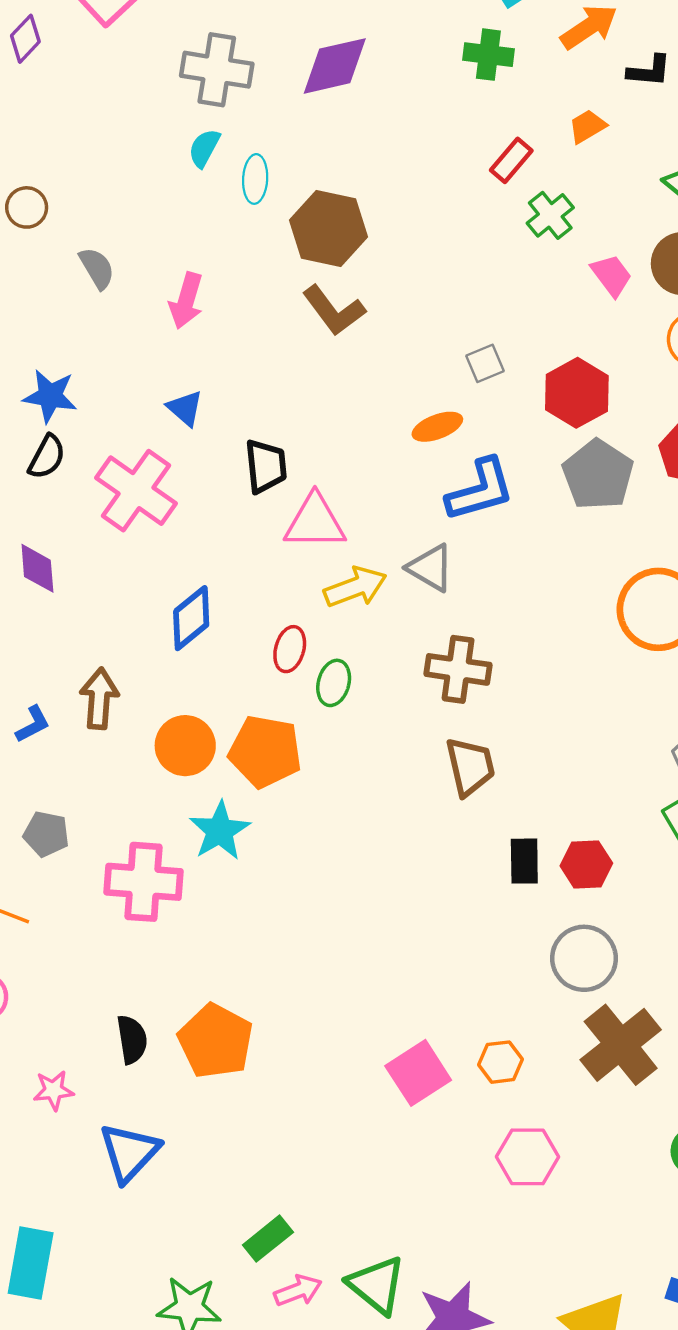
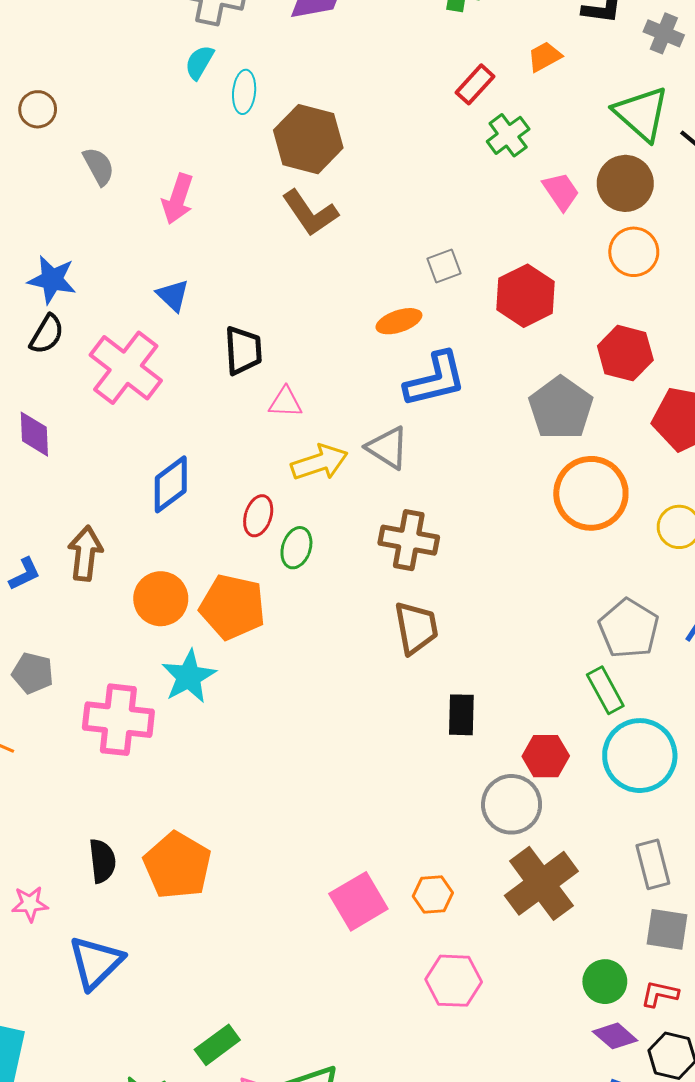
gray pentagon: (598, 475) -> (561, 408), moved
pink triangle: (315, 522) -> (285, 402), size x0.6
red hexagon: (586, 865) -> (546, 756), moved

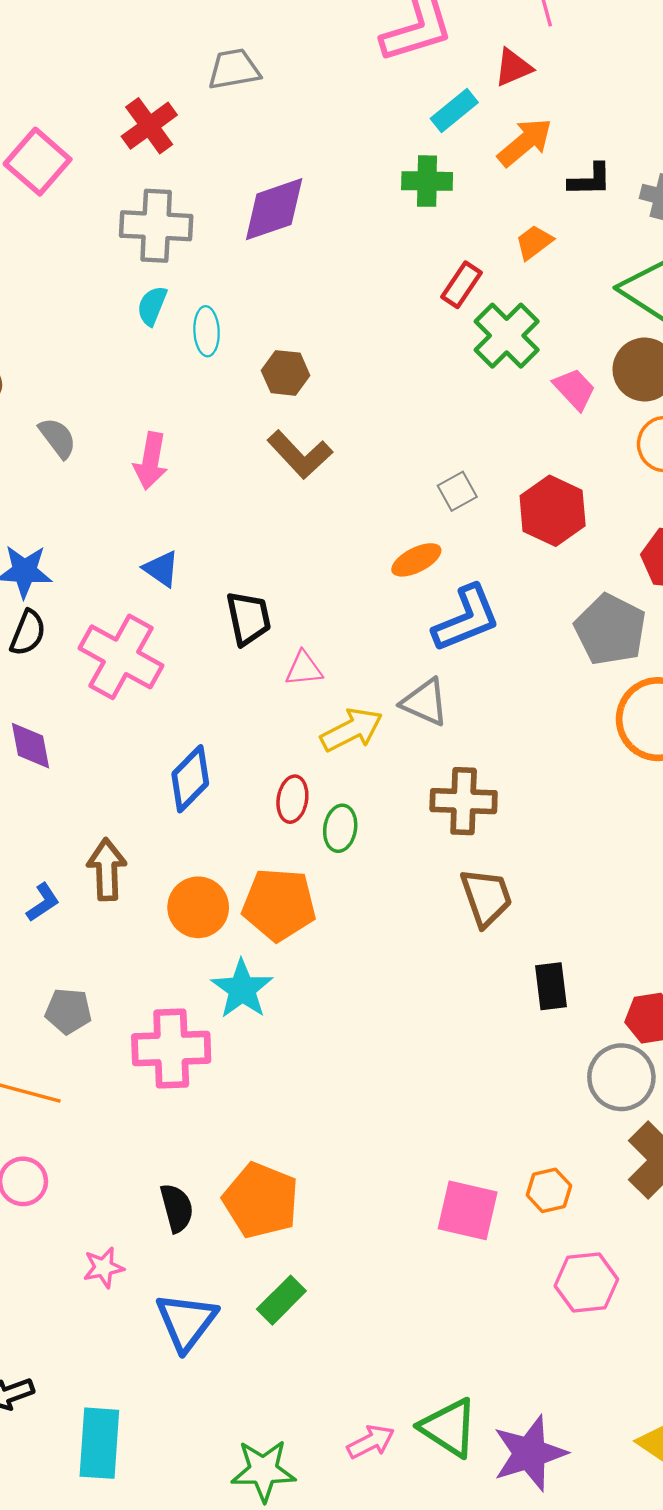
green cross: (508, 135) -> (507, 336), size x1.4
brown hexagon: (308, 139) -> (286, 373), size x0.6
pink square: (358, 901) -> (468, 1210), turned -38
green rectangle: (217, 1045) -> (281, 1300), moved

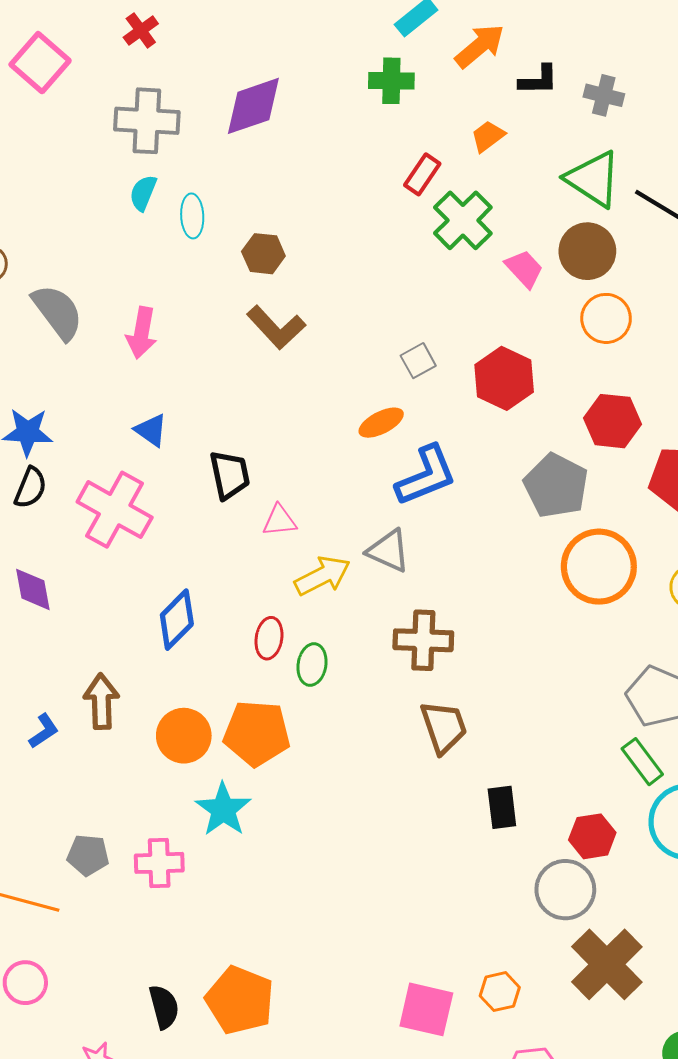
red cross: (149, 126) -> (141, 30), size x0.7
gray semicircle: (57, 438) -> (58, 312), size x1.5
gray pentagon: (68, 1011) -> (88, 855), moved
pink cross: (171, 1049) -> (159, 863), size x0.7

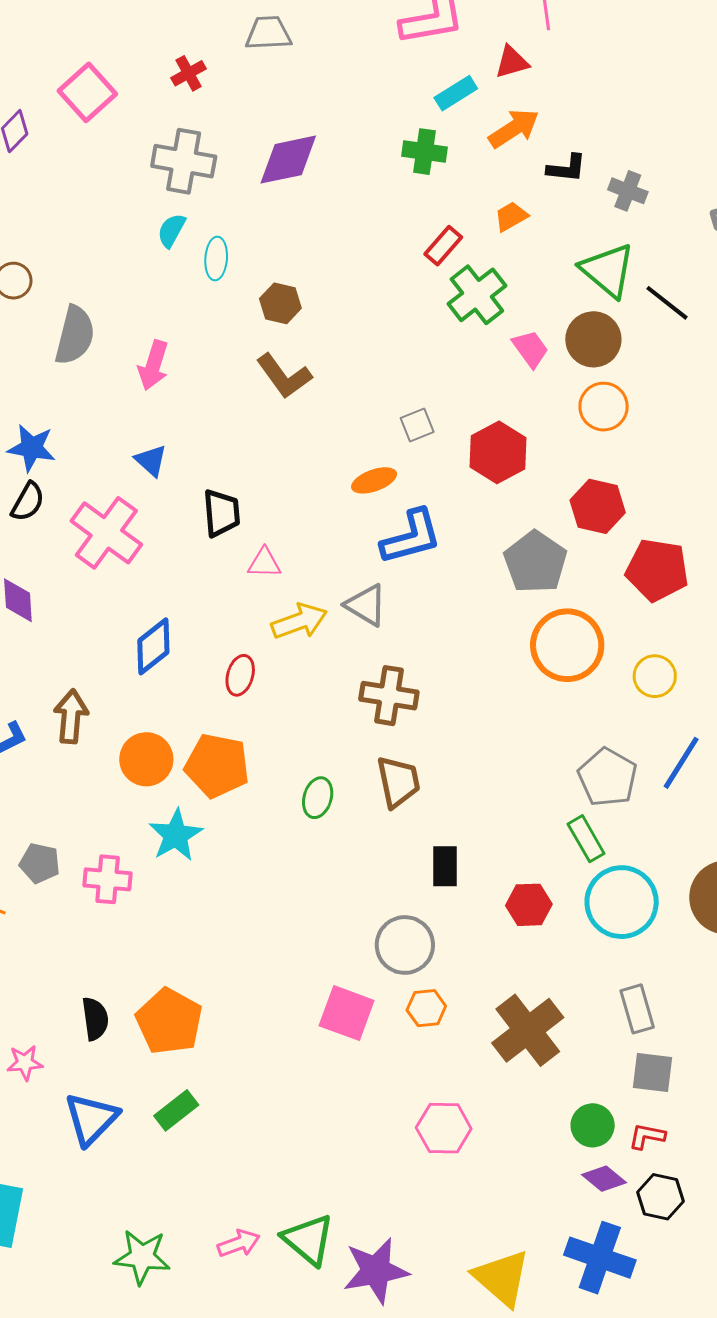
gray semicircle: (58, 312) -> (75, 335), turned 44
green ellipse: (312, 665) -> (318, 798), moved
gray circle: (565, 890) -> (405, 945), moved
orange hexagon: (500, 992) -> (426, 1008), moved
pink square: (426, 1009) -> (347, 1013), moved

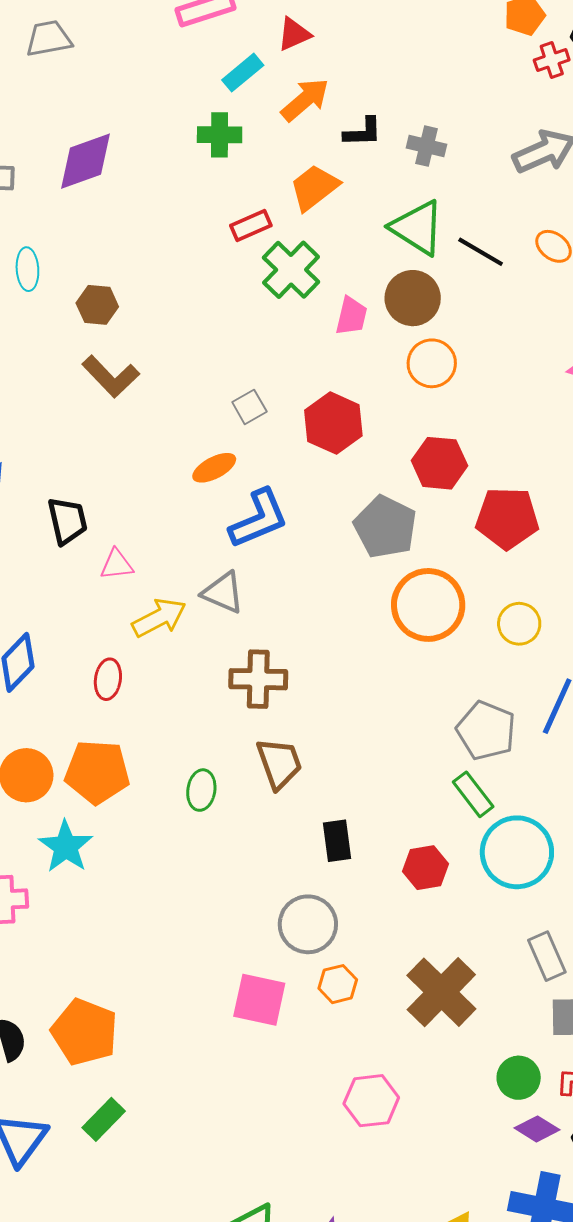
orange trapezoid: (511, 217) -> (314, 187), size x1.5
red rectangle: (443, 246) -> (251, 226), turned 33
pink trapezoid: (530, 349) -> (351, 316), turned 57

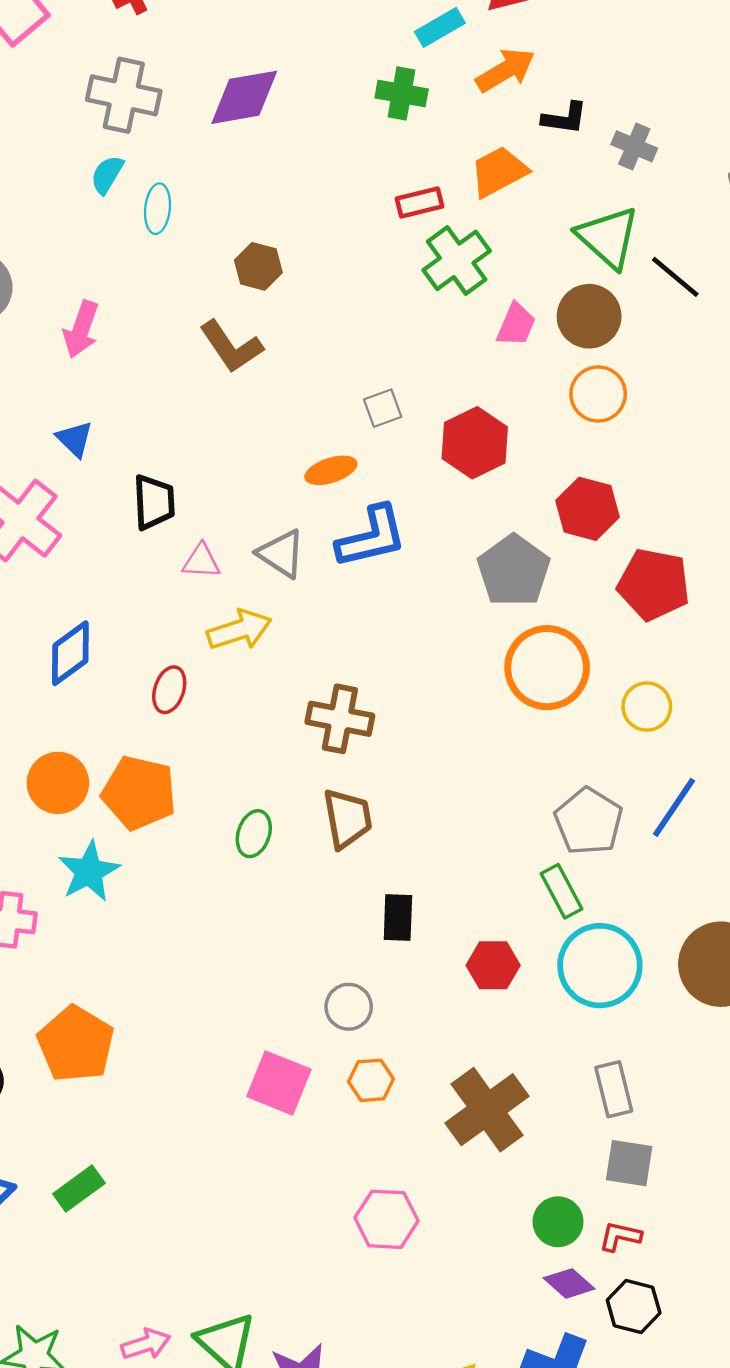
brown hexagon: (97, 305) -> (258, 266), moved
gray triangle: (223, 593) -> (281, 554), moved
gray circle: (308, 924) -> (349, 1007), size x0.7
orange pentagon: (84, 1032) -> (76, 1044), moved

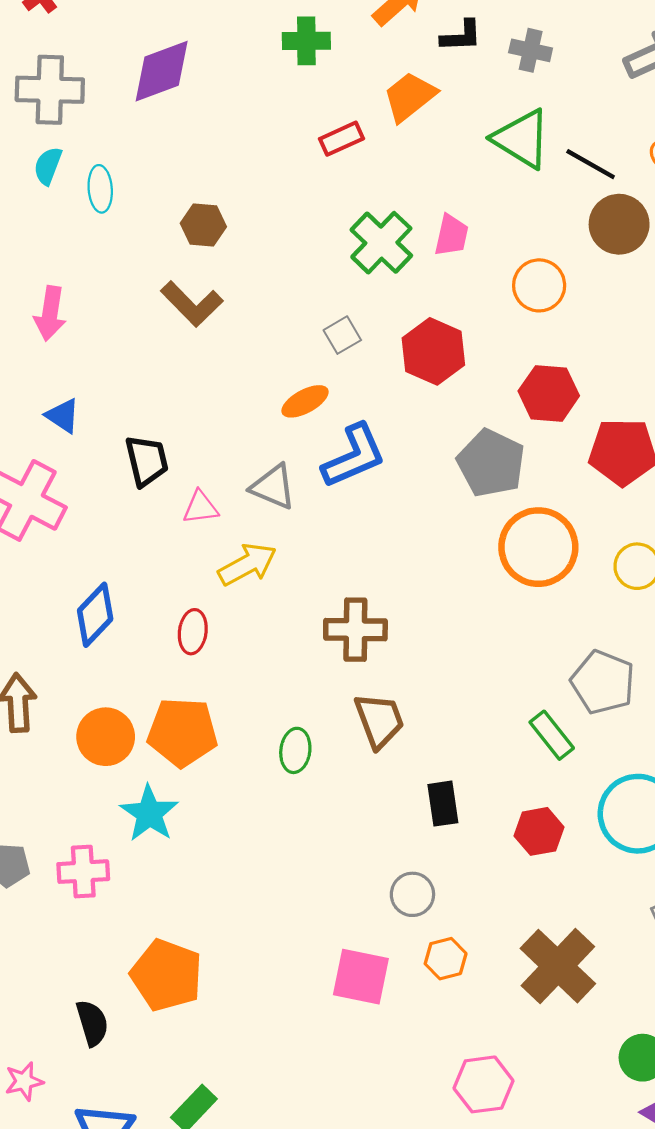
green cross: (457, 260) -> (381, 243), moved
brown circle: (589, 316) -> (619, 224), moved
green rectangle: (561, 891) -> (552, 735), moved

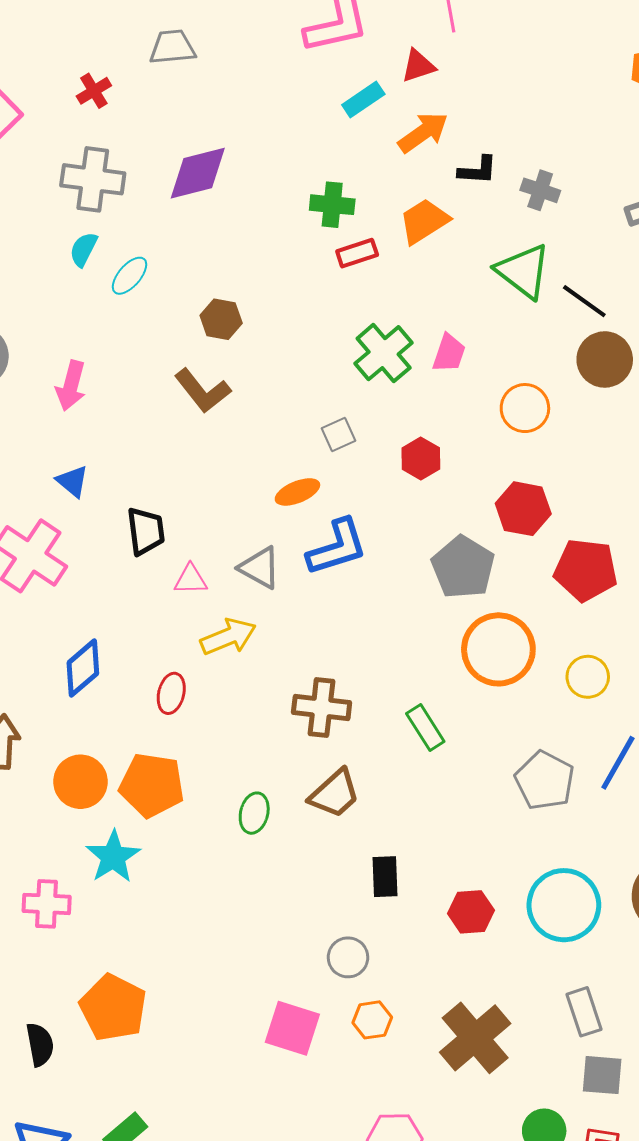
green cross: (306, 41) -> (332, 205), moved
cyan ellipse: (100, 189) -> (130, 276), turned 39
red hexagon: (433, 351) -> (421, 459), size x0.7
brown trapezoid: (379, 720) -> (335, 794), turned 62
green rectangle: (552, 735) -> (425, 727), moved

